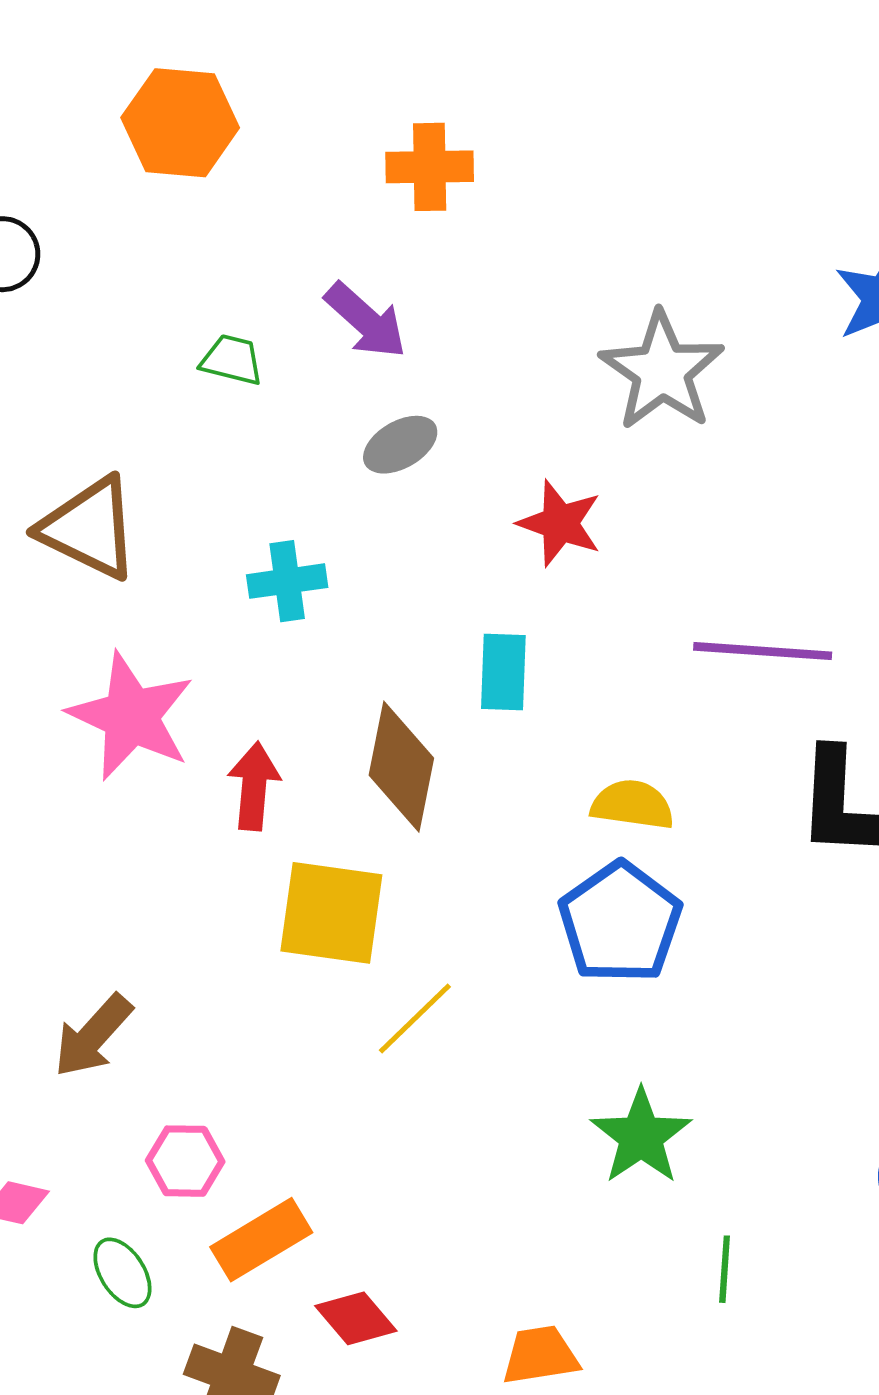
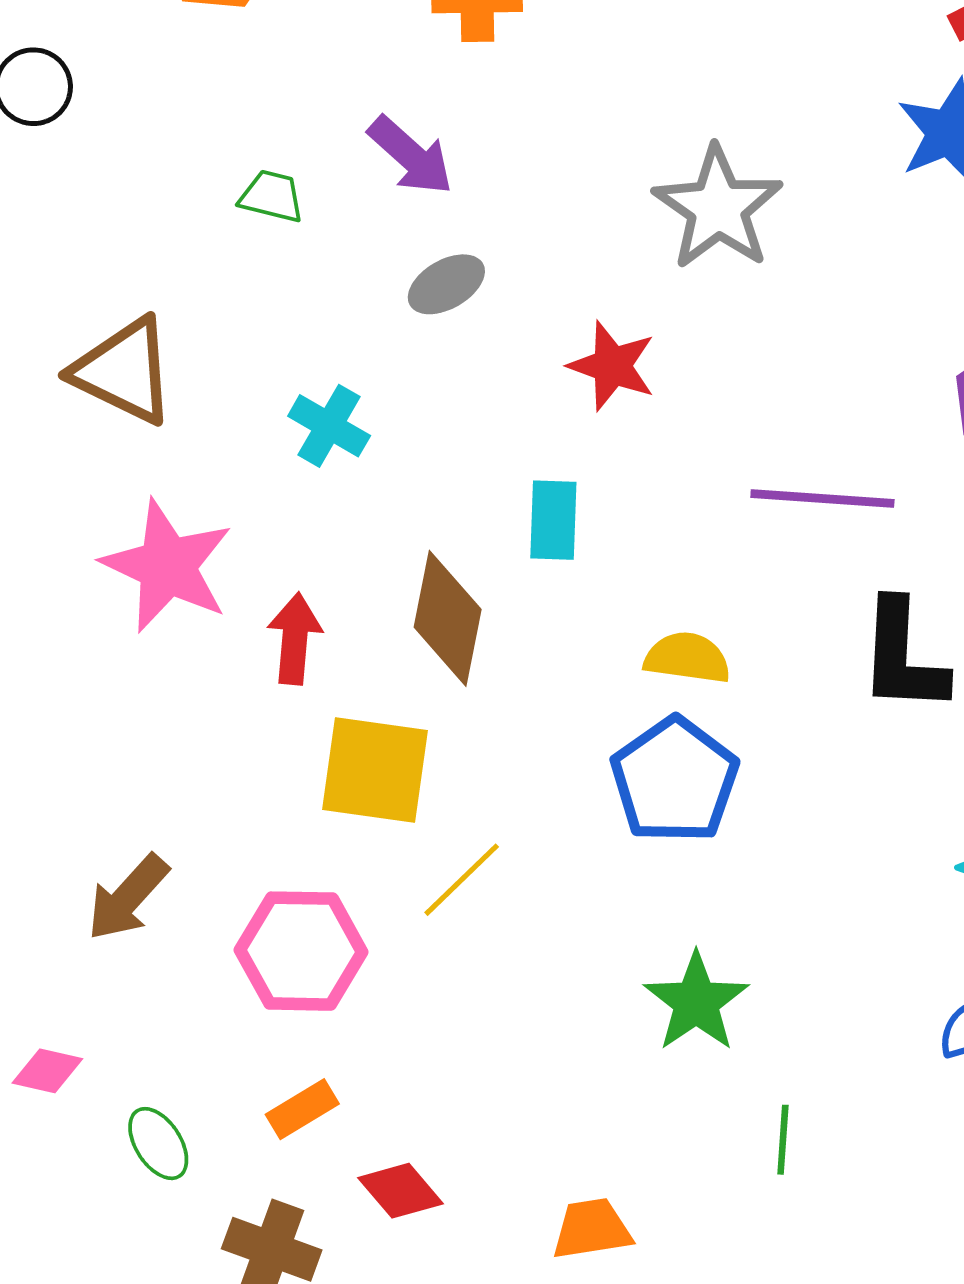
cyan cross: (287, 581) -> (329, 426), turned 38
pink hexagon: (185, 1161) -> (301, 951), moved, size x1.6
orange rectangle: (261, 1240) -> (302, 1109), size x0.7

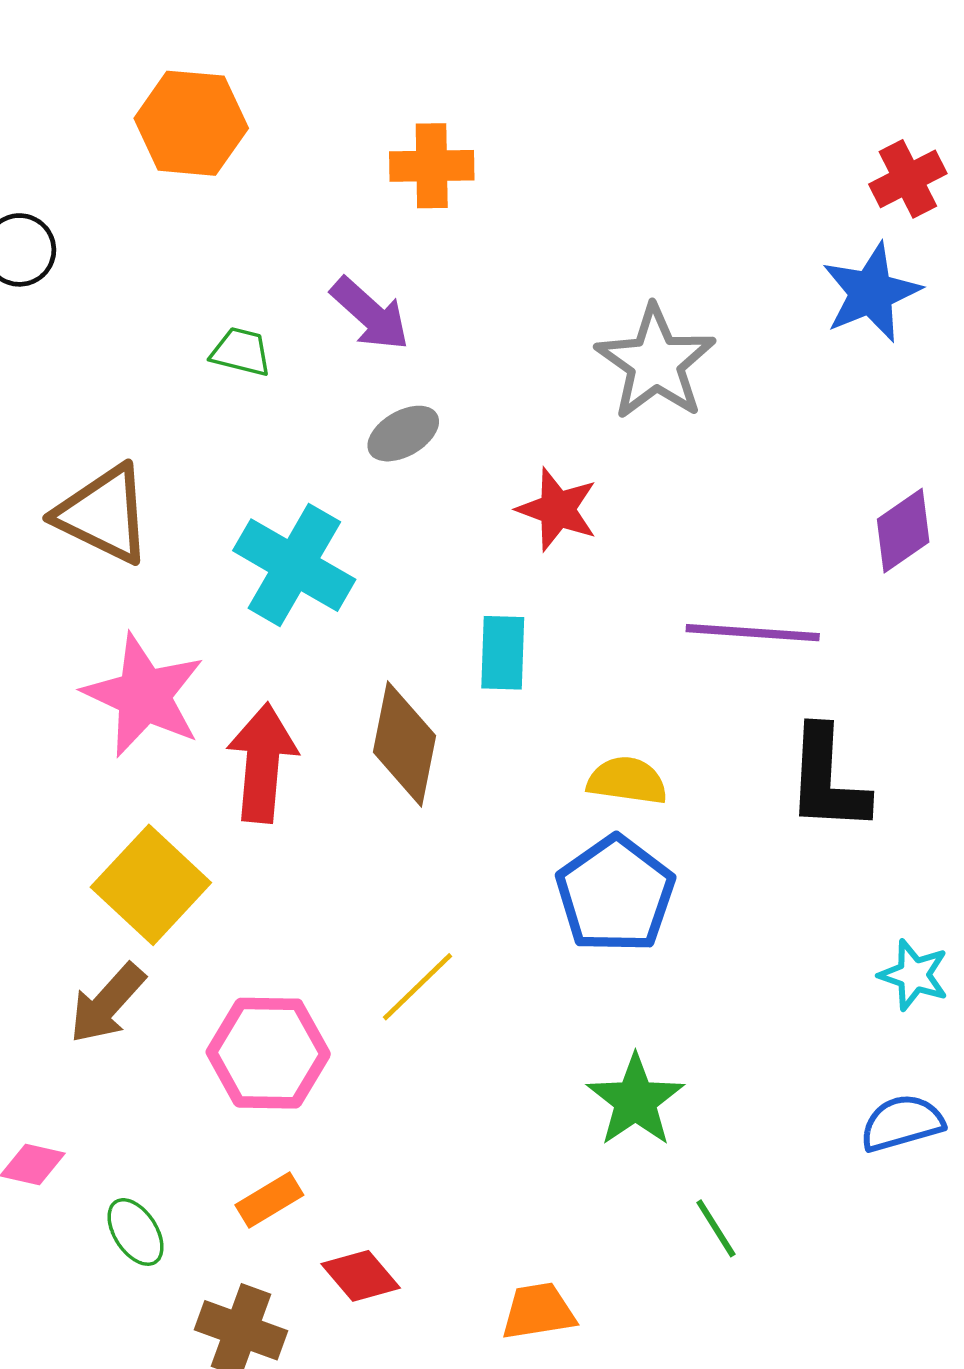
cyan cross: (329, 426) -> (294, 565), size x1.6
red arrow: (295, 639) -> (262, 763), size x1.4
yellow square: (375, 770) -> (151, 885), moved, turned 35
green line: (783, 1140) -> (716, 1228), turned -36

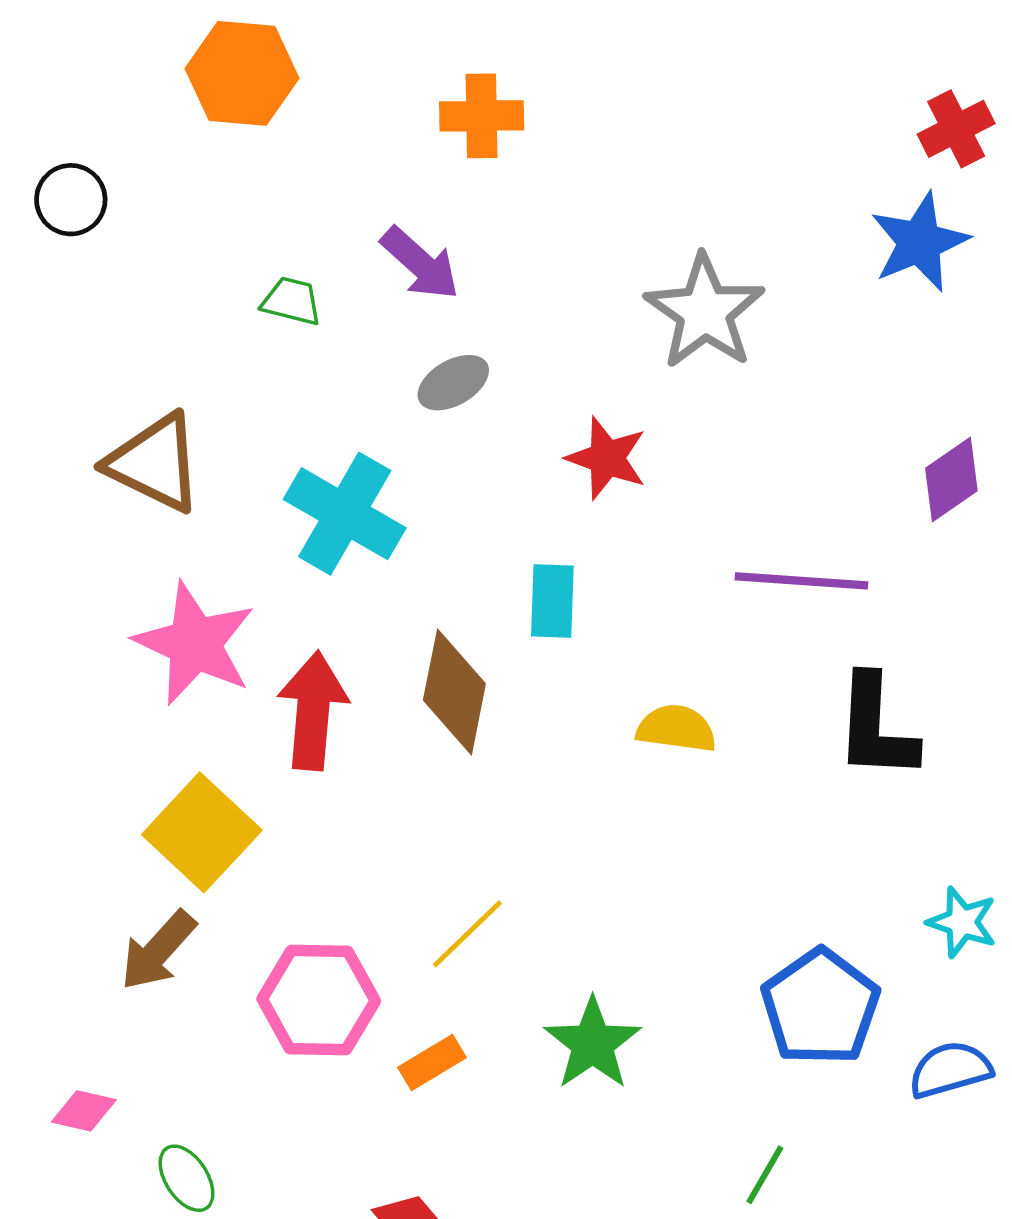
blue pentagon: (615, 894) -> (820, 1007), moved
green star: (635, 1100) -> (593, 1044), moved
orange rectangle: (269, 1200) -> (432, 1063), moved
green line: (716, 1228) -> (765, 1175), turned 62

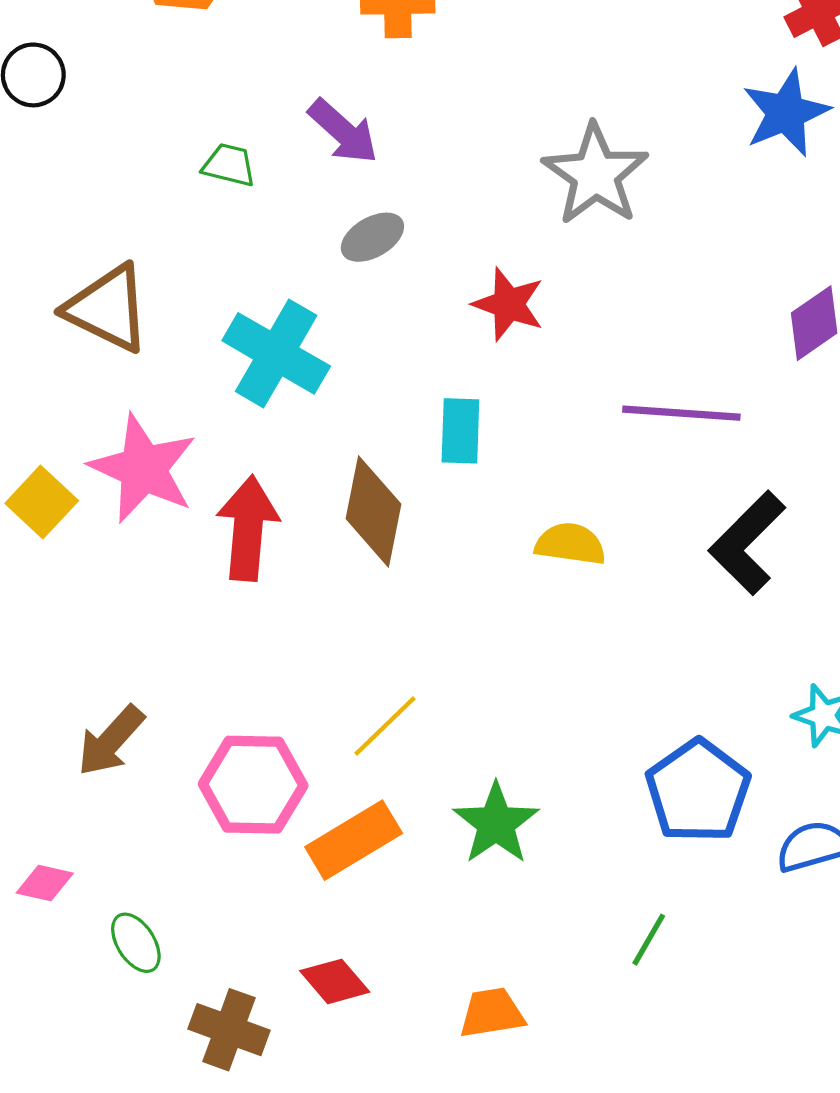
black L-shape: (876, 727) -> (747, 543), turned 42
yellow square: (202, 832) -> (42, 502), moved, size x0.7
orange rectangle: (432, 1063) -> (354, 840), size x1.6

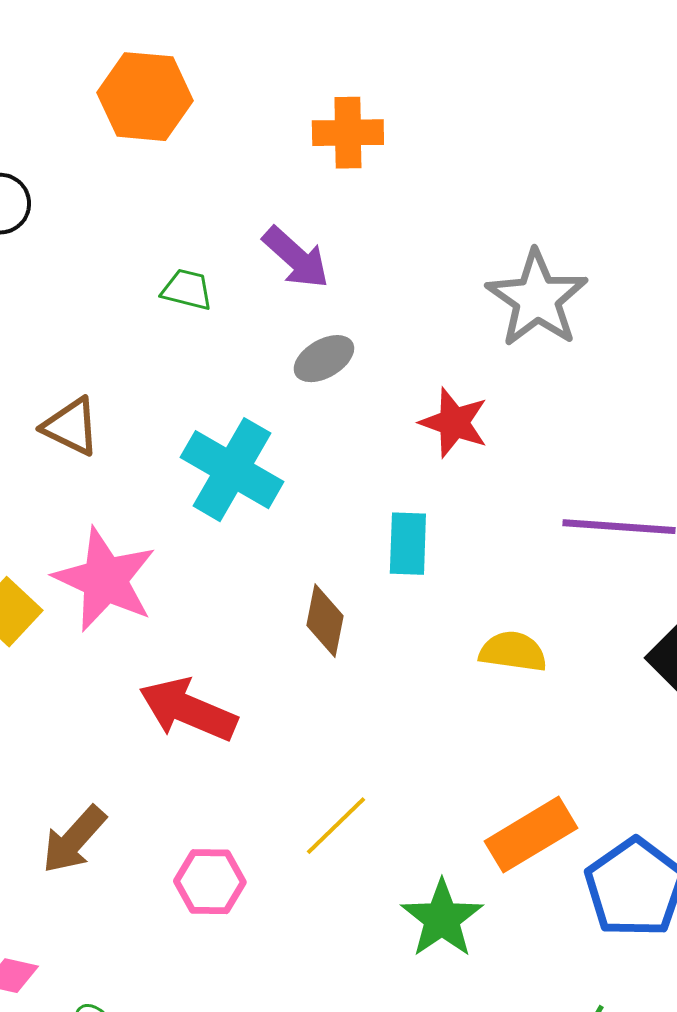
brown triangle: (108, 308) -> (71, 427), size x0.7
brown diamond: (374, 511) -> (325, 621), size x0.7
red arrow: (248, 528) -> (188, 710), moved, turned -72
pink hexagon: (253, 785) -> (210, 882), size x0.7
orange rectangle: (354, 840) -> (531, 835), moved

